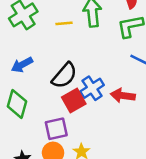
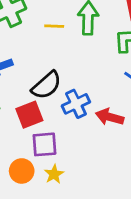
red square: (74, 100) -> (29, 115), moved
purple square: (56, 129) -> (44, 144), moved

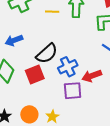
red arrow: (110, 117) -> (92, 76), turned -36
purple square: (44, 144) -> (73, 91), moved

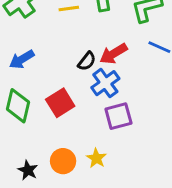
black semicircle: (47, 54) -> (87, 61), moved, size x0.6
red arrow: (92, 76) -> (113, 54), moved

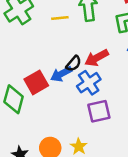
blue arrow: (22, 59) -> (61, 74), moved
red square: (60, 103) -> (36, 82), moved

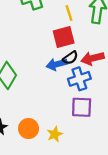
yellow line: (60, 18) -> (69, 13), turned 63
red square: (36, 82) -> (64, 37), moved

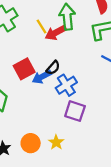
red square: (64, 37) -> (24, 69), moved
red arrow: (93, 58) -> (56, 33), moved
purple square: (82, 107) -> (75, 111), turned 30

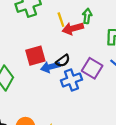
green arrow: (67, 17) -> (87, 16), size x0.6
purple square: (75, 111) -> (92, 68), moved

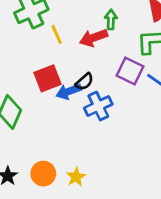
yellow line: (61, 20) -> (57, 34), moved
purple square: (92, 68) -> (130, 71), moved

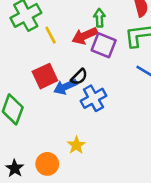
purple square: (130, 71) -> (104, 45), moved
yellow star: (76, 177) -> (76, 145), moved

